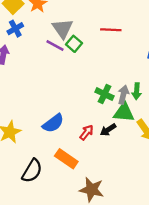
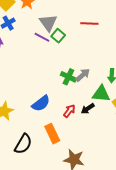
green cross: (105, 94) -> (68, 77), moved
gray arrow: (123, 95) -> (83, 75), moved, turned 35
orange rectangle: (66, 159) -> (52, 134), turned 30

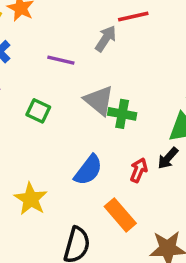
gray triangle: (48, 23) -> (99, 100), moved
green square: (58, 36) -> (38, 111), moved
gray arrow: (83, 75) -> (106, 39), moved

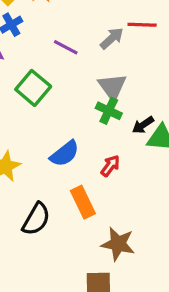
gray triangle: (99, 100) -> (112, 87), moved
green square: (38, 111) -> (33, 88), size x1.5
black arrow: (168, 158) -> (143, 125), moved

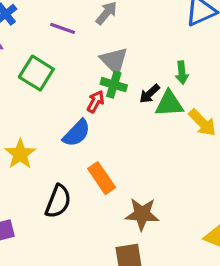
red arrow: (110, 166) -> (96, 102), moved

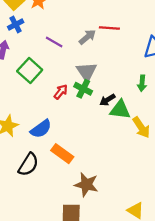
green arrow: (182, 73) -> (142, 83), moved
red arrow: (96, 102) -> (61, 92), moved
blue semicircle: (77, 133) -> (41, 129), moved
orange rectangle: (102, 178) -> (62, 154), turned -30

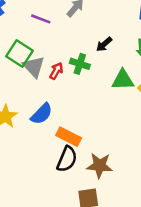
gray triangle: (86, 72) -> (34, 67), moved
black arrow: (107, 100) -> (104, 44), moved
black semicircle: (28, 165) -> (67, 159), moved

